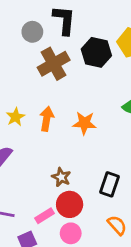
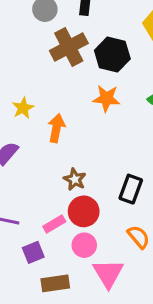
black hexagon: (96, 52) -> (112, 55), moved
orange arrow: (47, 119) -> (56, 128), moved
orange star: (84, 123) -> (106, 98), moved

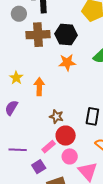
brown cross: (69, 47) -> (38, 35), turned 35

